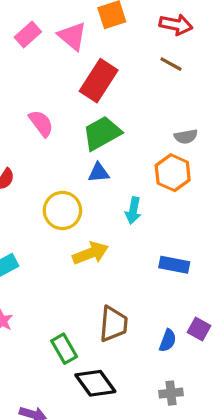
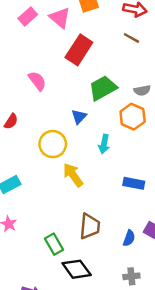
green trapezoid: (102, 133) -> (103, 88), moved
blue triangle: (99, 173) -> (79, 117), turned -42
yellow arrow: (90, 253) -> (73, 175), turned -105

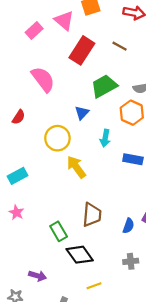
pink rectangle: (28, 17) -> (34, 31), moved
brown line: (131, 38) -> (120, 46), moved
pink semicircle: (37, 81) -> (43, 79), size x1.4
blue rectangle: (134, 183) -> (133, 159), moved

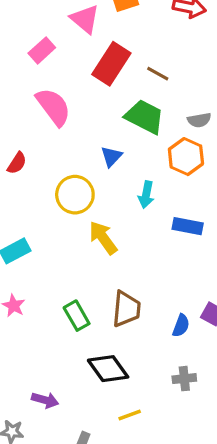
pink rectangle: (34, 31) -> (42, 50), moved
brown line: (120, 46) -> (158, 74), moved
green trapezoid: (104, 86) -> (145, 117), turned 56
green rectangle: (59, 231) -> (77, 316), moved

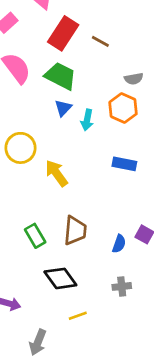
green trapezoid: (145, 117) -> (60, 76), moved
yellow circle: (75, 195) -> (20, 148), moved
cyan arrow: (146, 195) -> (87, 120), moved

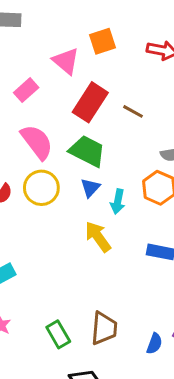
yellow circle: (20, 148) -> (41, 188), moved
yellow arrow: (56, 173) -> (98, 237), moved

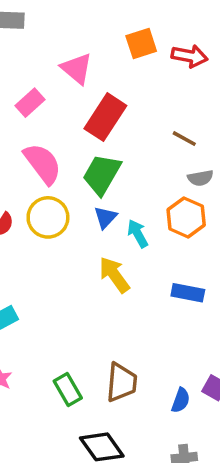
orange square: (102, 41) -> (141, 43), moved
brown line: (133, 111) -> (184, 139), moved
green trapezoid: (87, 151) -> (102, 174), turned -87
cyan arrow: (118, 202) -> (138, 234), turned 140

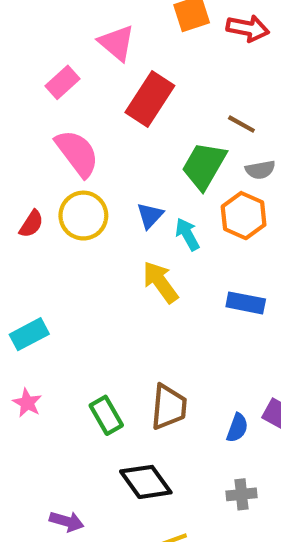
green trapezoid: (102, 174) -> (204, 166), moved

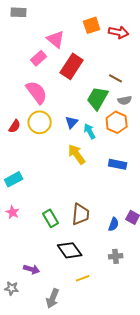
pink rectangle: (63, 82) -> (39, 58), moved

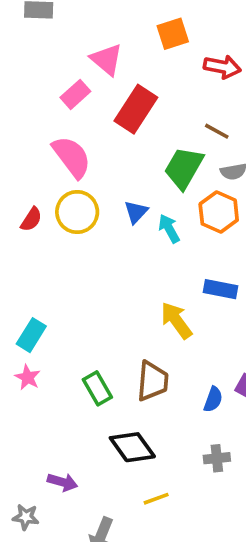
red arrow: (119, 32) -> (222, 67), moved
yellow arrow: (77, 154) -> (176, 320), moved
cyan rectangle: (14, 179) -> (31, 335), moved, turned -30

